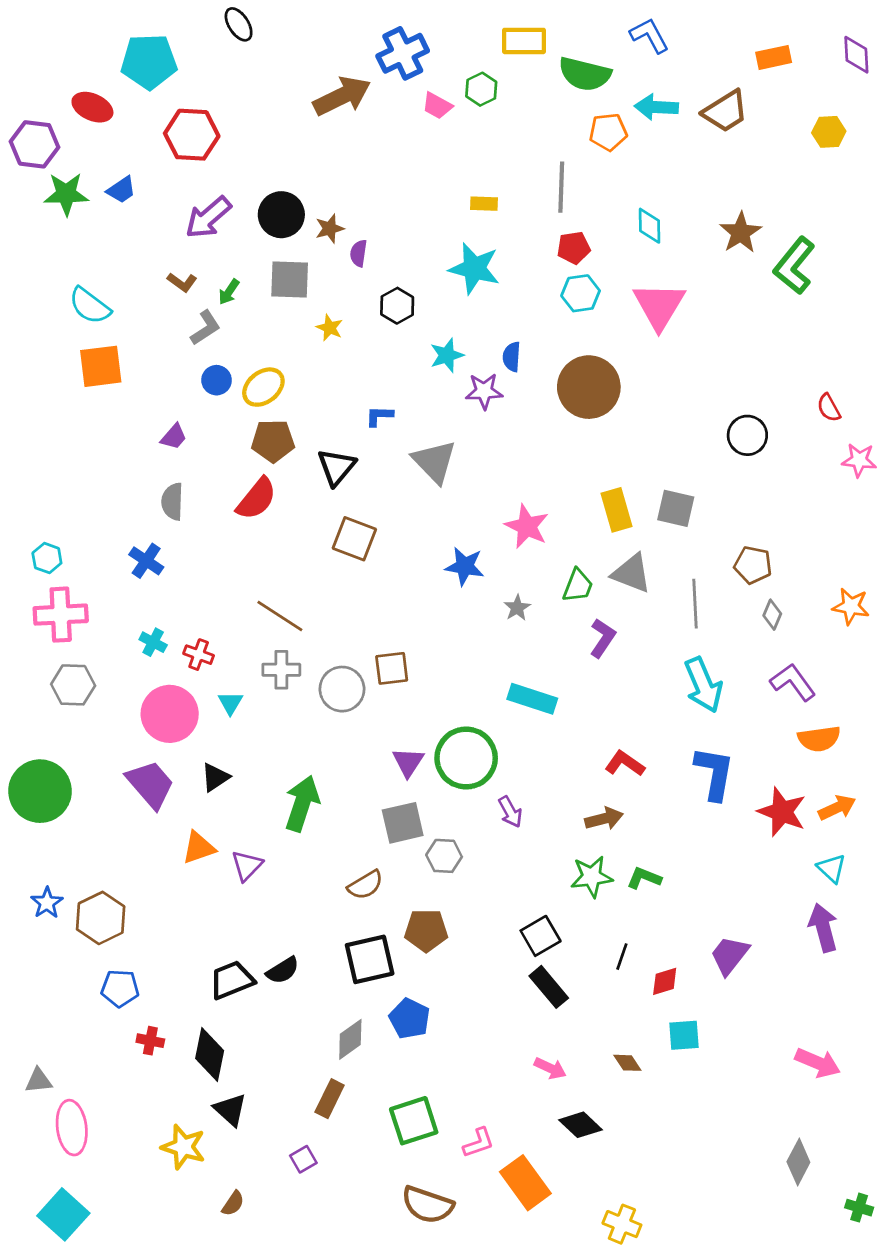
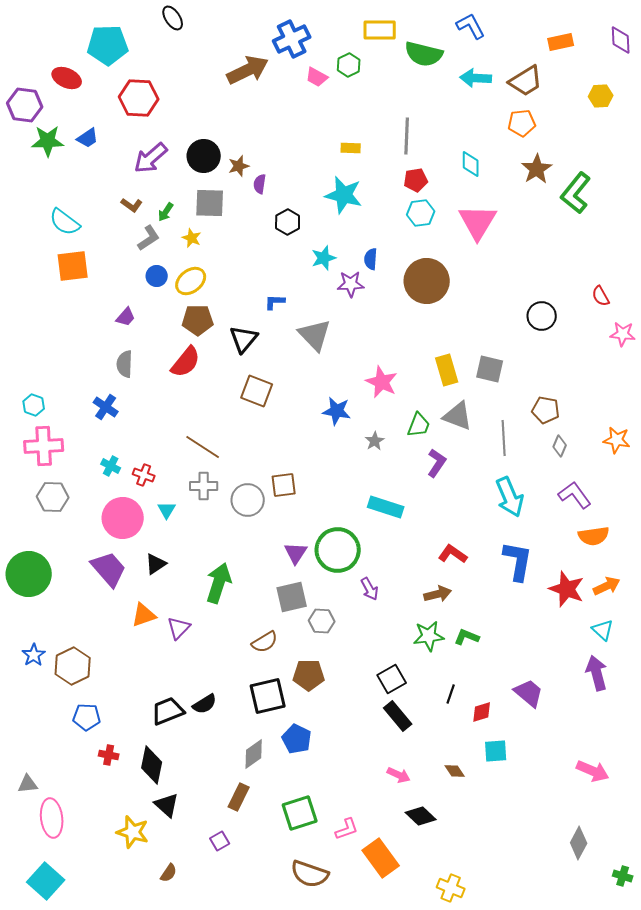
orange pentagon: (608, 132) -> (522, 123), moved
yellow star: (330, 328) -> (192, 238), moved
purple trapezoid: (729, 955) -> (529, 693), turned 92

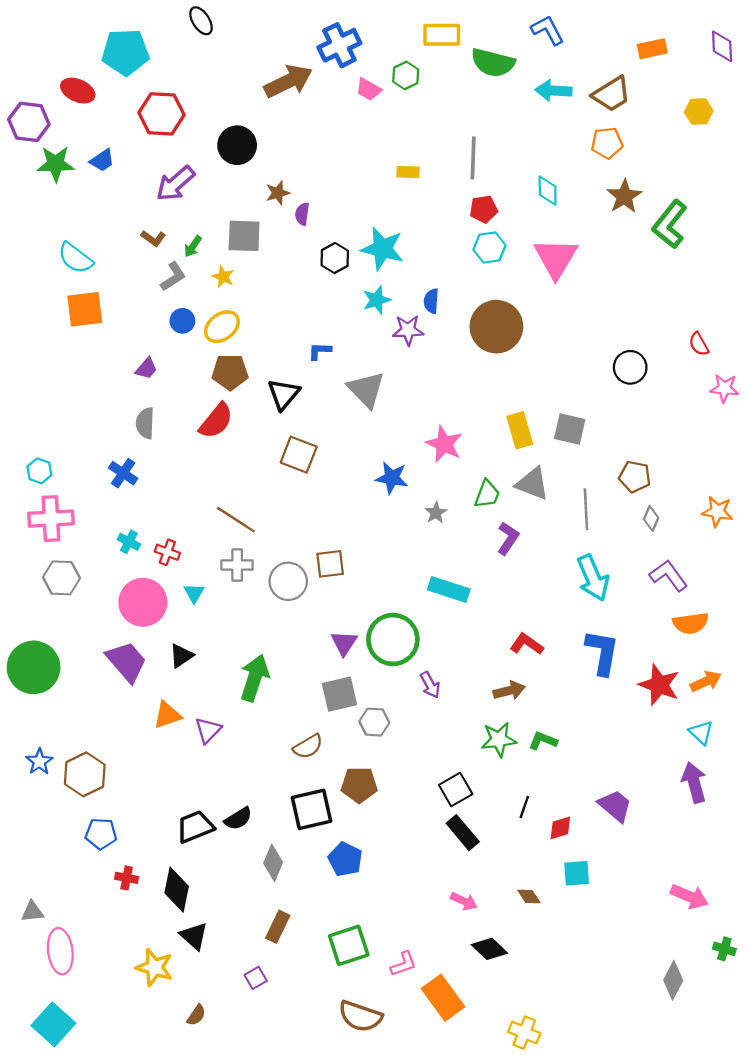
black circle: (204, 156) -> (237, 145), moved
cyan star: (344, 195) -> (382, 249), moved
gray diamond: (254, 754) -> (273, 863), moved, turned -32
green cross: (623, 876) -> (724, 949), moved

